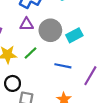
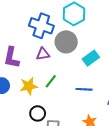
gray circle: (50, 30) -> (66, 42), moved

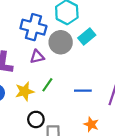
cyan rectangle: (91, 58) -> (87, 37), moved

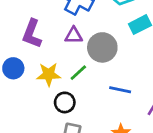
gray circle: (61, 42) -> (102, 47), moved
black circle: (36, 119) -> (65, 102), moved

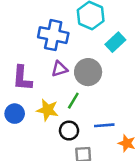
yellow star: (49, 74) -> (47, 110), turned 30
blue line: (120, 90) -> (104, 125), moved

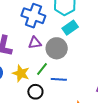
cyan rectangle: (115, 42) -> (70, 28), moved
blue line: (104, 125) -> (59, 79), moved

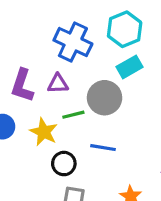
purple triangle: (35, 43) -> (58, 84), moved
green line: (42, 69) -> (73, 115), moved, turned 32

